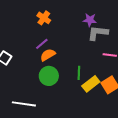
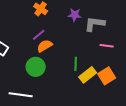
purple star: (90, 20) -> (75, 15), moved
green circle: (49, 76) -> (36, 67), moved

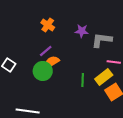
green circle: (36, 67) -> (43, 71), moved
yellow rectangle: (88, 75) -> (104, 77), moved

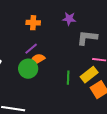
orange cross: (48, 25) -> (33, 23), turned -32
purple star: (82, 31) -> (69, 19), moved

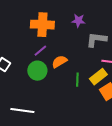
orange cross: (33, 23) -> (42, 25), size x1.6
orange semicircle: (37, 60) -> (59, 62), moved

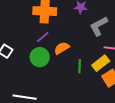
gray L-shape: (96, 40) -> (99, 26), turned -35

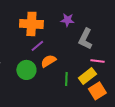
gray L-shape: (99, 26) -> (85, 39), turned -35
purple line: (43, 37) -> (37, 46), moved

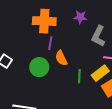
purple line: (37, 46) -> (50, 43), turned -40
orange semicircle: (48, 61) -> (61, 58), turned -84

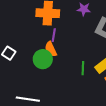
orange semicircle: (61, 58) -> (51, 49), moved

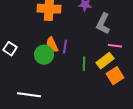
purple line: (54, 35) -> (65, 47), moved

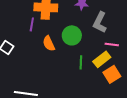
purple line: (65, 47) -> (32, 24), moved
green circle: (44, 55) -> (72, 35), moved

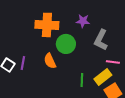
purple line: (32, 24) -> (23, 63), moved
green circle: (72, 35) -> (66, 44), moved

